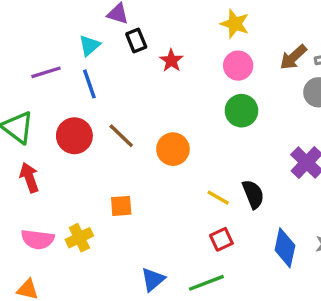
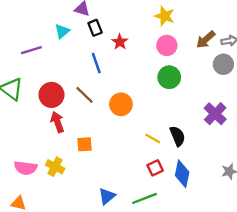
blue line: (89, 84) -> (96, 63), moved
red arrow: (29, 178) -> (57, 122), moved
yellow cross: (79, 238) -> (55, 167), turned -36
blue diamond: (285, 248) -> (182, 174), moved

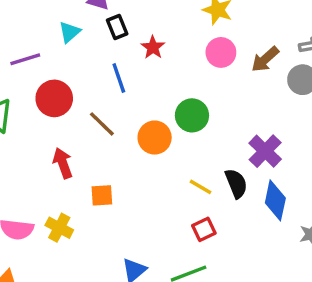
brown arrow: (206, 40) -> (265, 59), moved
green circle: (169, 77) -> (192, 115), moved
red circle: (51, 95) -> (54, 98), moved
purple cross: (215, 114) -> (265, 151), moved
blue diamond: (182, 174) -> (275, 200), moved

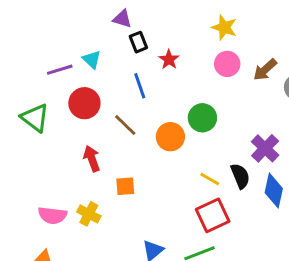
cyan triangle: (70, 32) -> (92, 60), moved, turned -36
red square: (204, 229) -> (213, 215), size x1.6

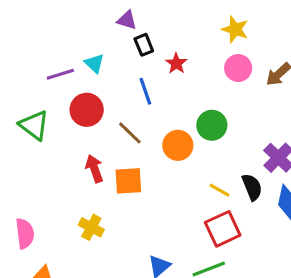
orange square: (125, 186) -> (128, 181), moved, size x1.4
pink semicircle: (52, 215) -> (25, 233), moved, turned -104

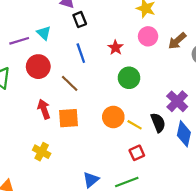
red star: (176, 63) -> (116, 48), moved
orange circle: (178, 145) -> (113, 117), moved
red square: (223, 229) -> (137, 153), size x0.6

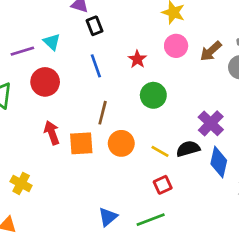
brown line: (70, 83) -> (103, 113), moved, turned 60
orange circle: (113, 117) -> (121, 143), moved
black semicircle: (158, 123) -> (188, 149), turned -84
yellow cross: (42, 152) -> (21, 183), moved

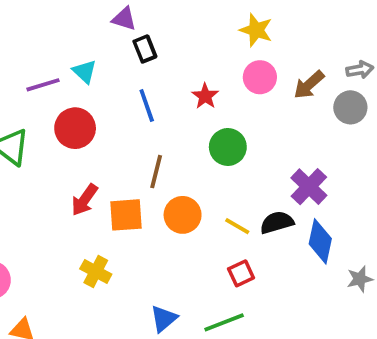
red arrow: (52, 133) -> (84, 200), turned -125
yellow cross: (21, 183) -> (96, 271), moved

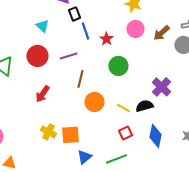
purple line: (43, 85) -> (68, 56), moved
blue line: (147, 106) -> (85, 31), moved
orange square: (126, 215) -> (70, 135), moved
blue diamond: (320, 241) -> (155, 136), moved

